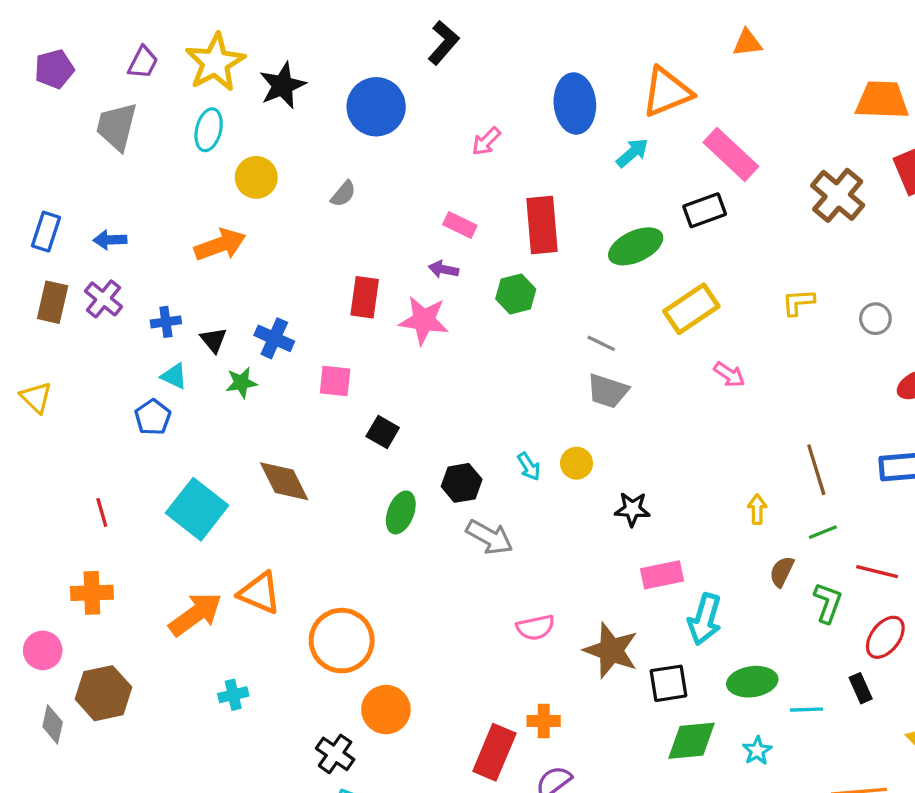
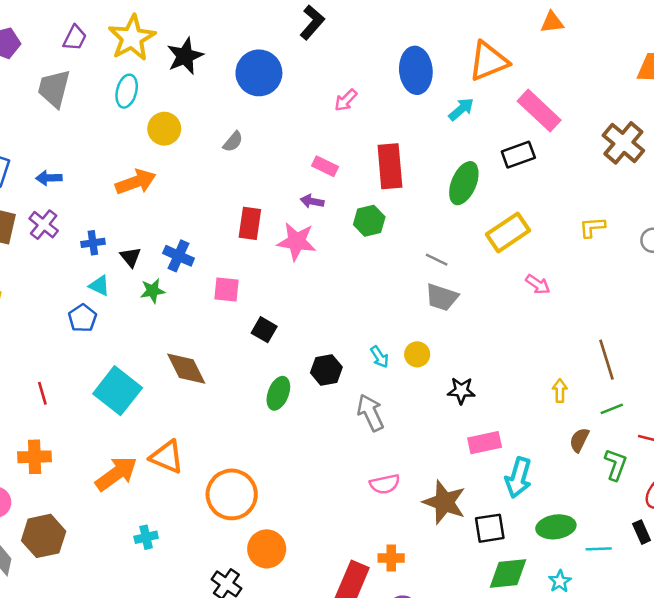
green ellipse: (636, 246) -> (464, 183), turned -42
gray arrow: (489, 537) -> (370, 413), moved, turned -144

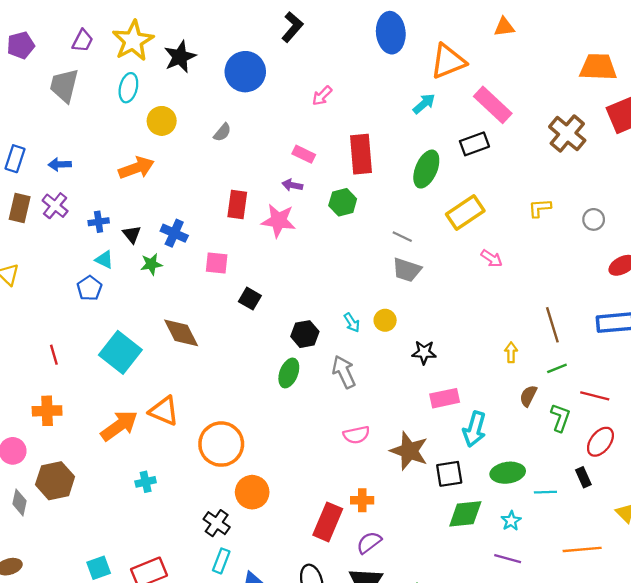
blue ellipse: (416, 70) -> (391, 33), moved
green ellipse: (278, 393) -> (289, 373), moved

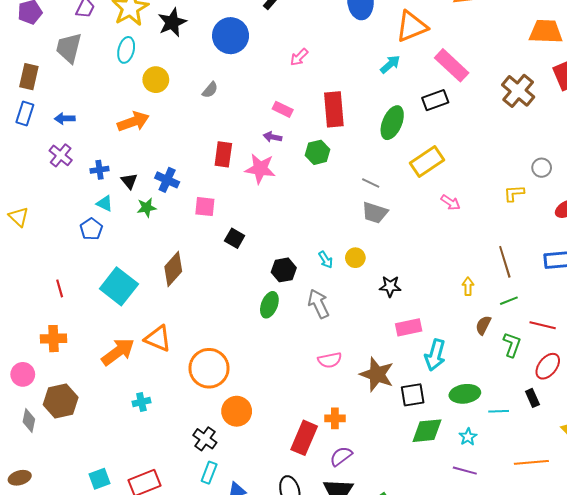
brown rectangle: (20, 208) -> (29, 77), moved
yellow L-shape: (540, 208) -> (514, 193), moved
brown diamond: (181, 333) -> (173, 269), turned 68

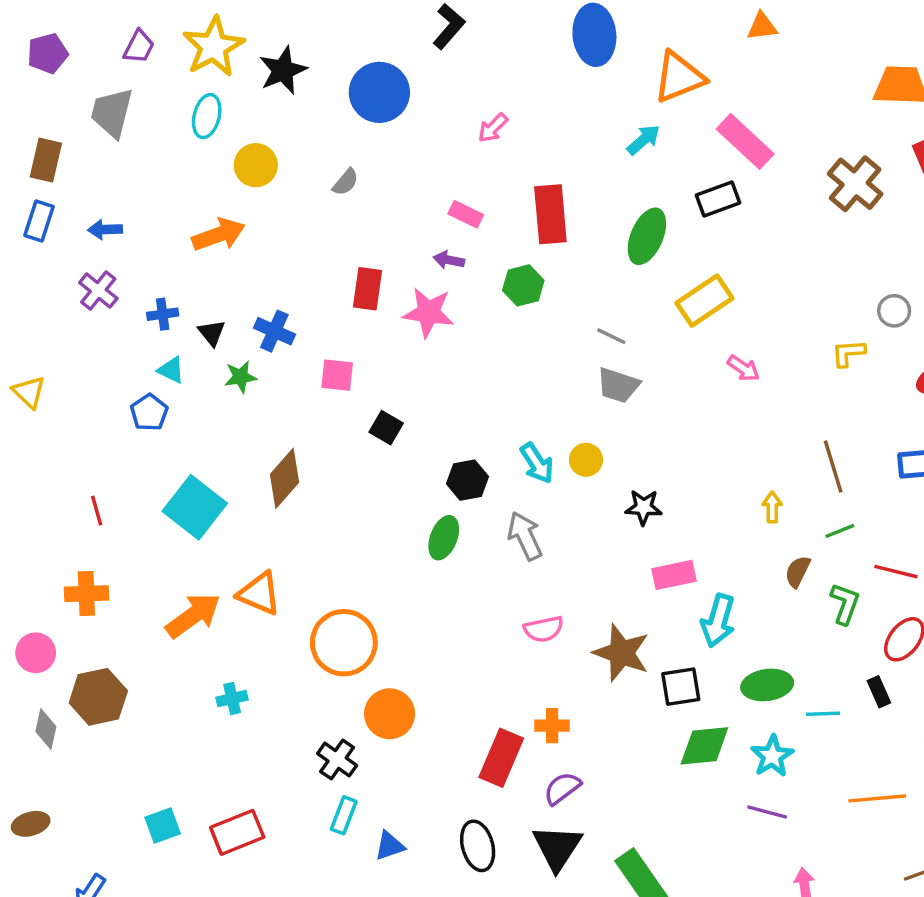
cyan arrow: (326, 260) -> (537, 463), size x1.4
cyan star: (468, 437) -> (772, 756), size x1.4

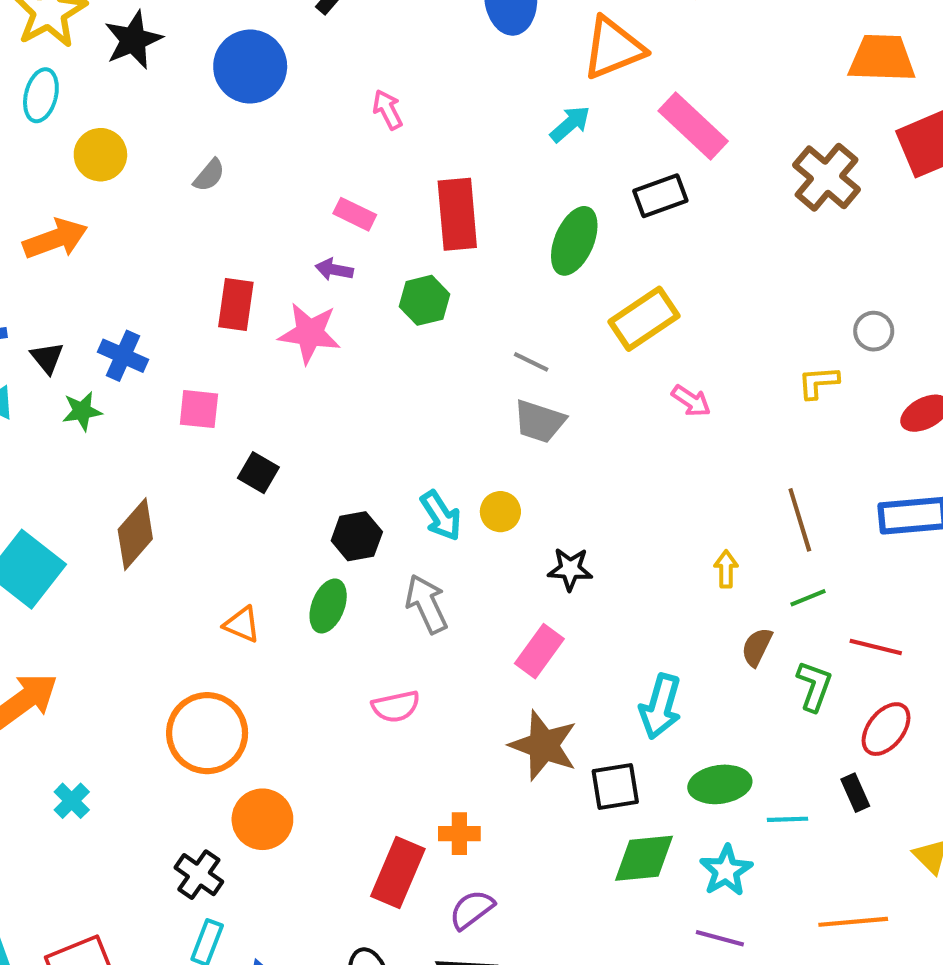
pink arrow: (493, 128) -> (388, 110), turned 108
pink rectangle: (674, 575) -> (539, 651), moved, turned -42
orange triangle: (259, 594) -> (242, 624), moved, size x0.7
pink semicircle: (544, 629) -> (396, 706), moved
cyan cross: (232, 699) -> (72, 801), turned -32

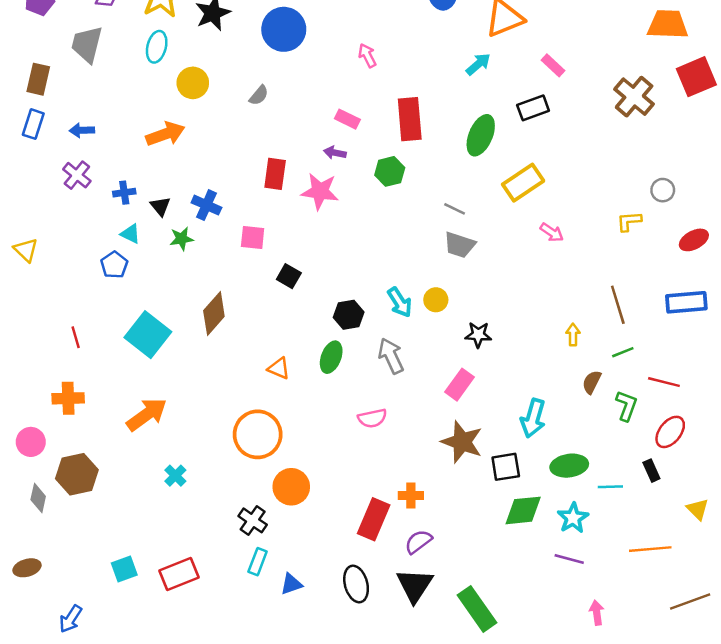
pink rectangle: (693, 126) -> (553, 65), size x0.6

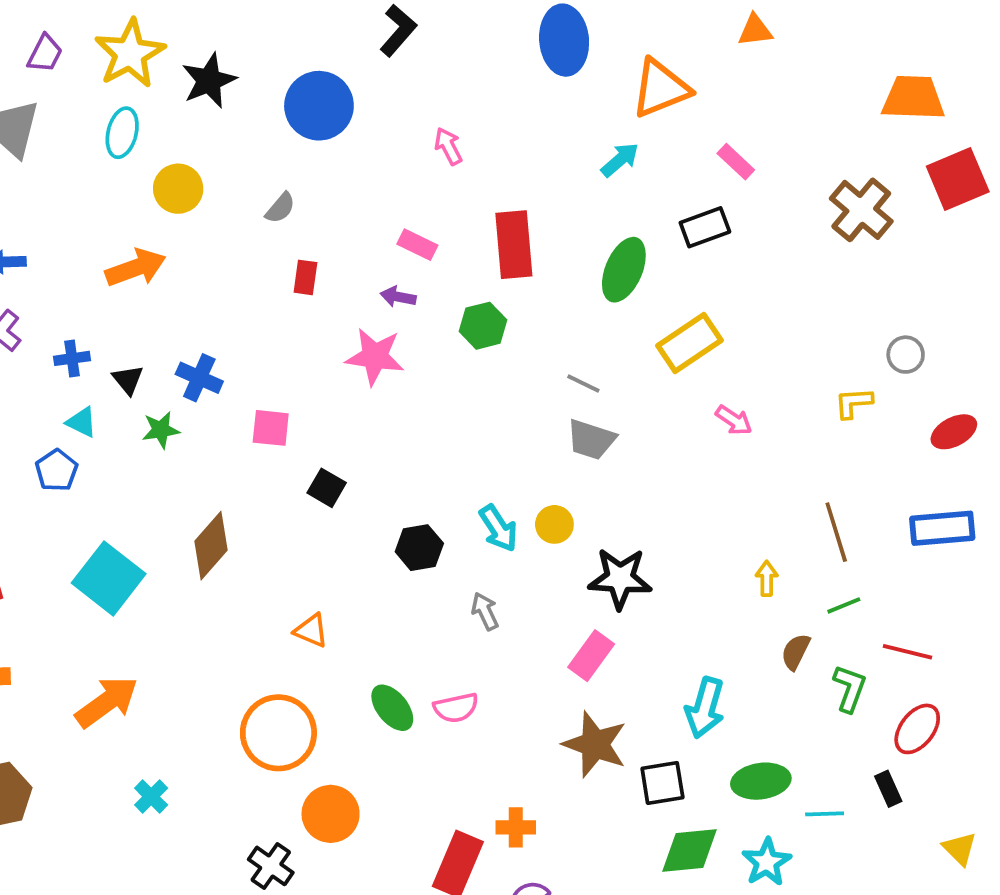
red rectangle: (275, 174) -> (305, 277), moved, size x0.7
black star: (478, 335) -> (620, 578), size x1.5
gray arrow: (391, 356) -> (485, 611), size x0.7
green ellipse: (331, 357) -> (392, 708), moved, turned -60

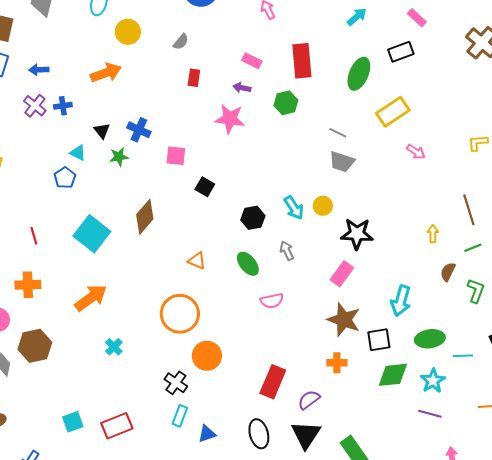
blue cross: (72, 358) -> (63, 106), moved
green ellipse: (392, 708) -> (248, 264), moved
orange cross: (516, 827) -> (337, 363), moved

